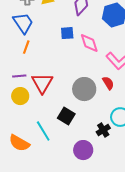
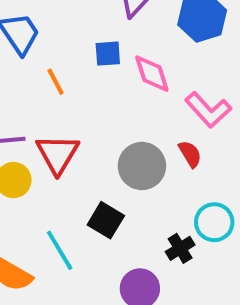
orange line: (26, 47) -> (56, 82), moved, turned -48

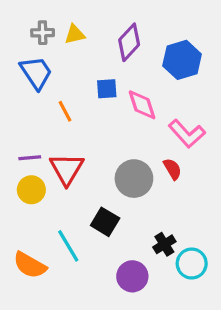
cyan circle: (214, 222) -> (192, 264), moved

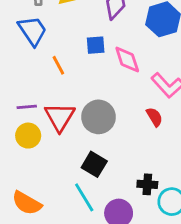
gray circle: (134, 179) -> (98, 117), moved
black cross: (164, 244) -> (147, 184), turned 36
cyan line: (68, 246) -> (84, 197), moved

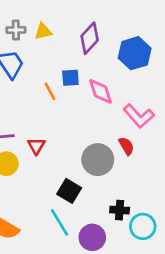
orange line: (58, 65) -> (50, 91), moved
red triangle: (60, 117) -> (36, 146), size x0.6
gray circle: (98, 117) -> (98, 160), moved

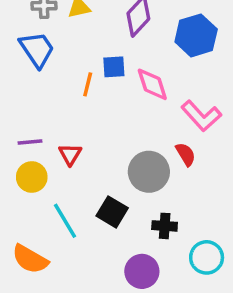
orange line: (50, 91) -> (88, 84), turned 42
black cross: (120, 210) -> (165, 226), moved
cyan line: (60, 222) -> (65, 221), moved

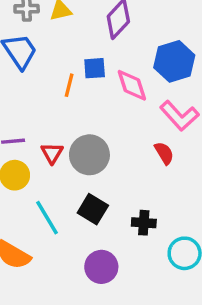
blue hexagon: (196, 35) -> (174, 61), moved
gray circle: (149, 172) -> (89, 155), moved
purple circle: (142, 271) -> (101, 267), moved

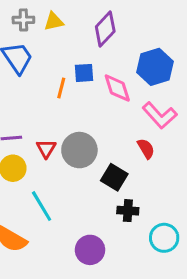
black square: (93, 209) -> (114, 177), moved

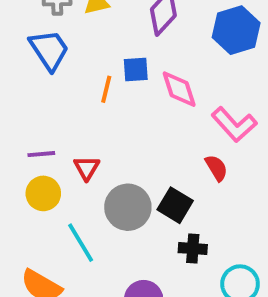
blue hexagon: (155, 67) -> (236, 30), moved
gray circle: (79, 150) -> (128, 207), moved

